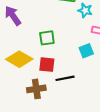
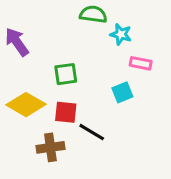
black line: (65, 78) -> (92, 132), turned 42

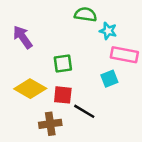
pink rectangle: (141, 63) -> (124, 55), size x1.5

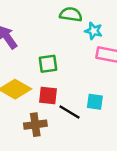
cyan square: (109, 79) -> (95, 102), moved, turned 30

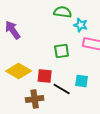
green square: (48, 64) -> (62, 51), moved

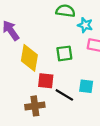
yellow diamond: (19, 71) -> (29, 58), moved, turned 70

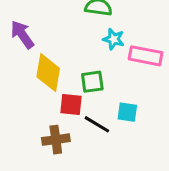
cyan star: (85, 25) -> (114, 39), moved
green square: (64, 53) -> (92, 82), moved

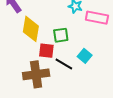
cyan square: (127, 112) -> (85, 56), turned 32
brown cross: (56, 140) -> (36, 74), size x1.4

